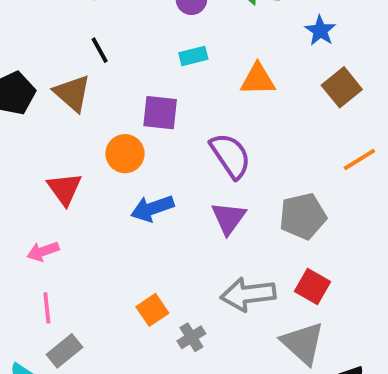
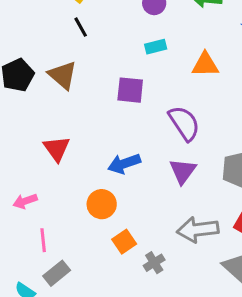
black line: (100, 50) -> (81, 27), moved
orange circle: (125, 154) -> (102, 204), moved
pink arrow: (43, 251) -> (25, 201), moved

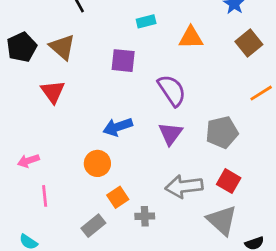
red triangle: (57, 149) -> (53, 92), moved
gray cross: (154, 263) -> (145, 216), turned 30
gray rectangle: (57, 273) -> (93, 226), moved

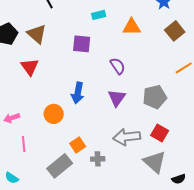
purple semicircle: (172, 90) -> (118, 66), size x0.7
blue arrow: (118, 127) -> (78, 93), turned -60
orange circle: (97, 163) -> (54, 114), moved
gray rectangle: (93, 226) -> (60, 166), size x1.4

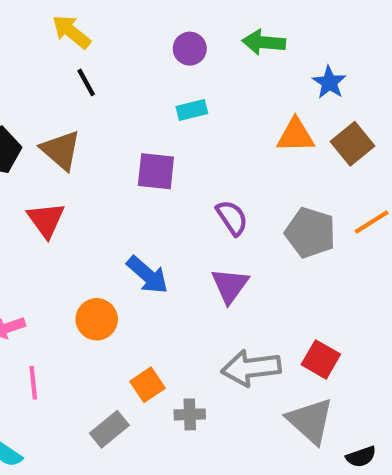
orange triangle: (132, 27) -> (295, 135), moved
blue arrow: (78, 93) -> (147, 275), turned -60
gray pentagon: (155, 97) -> (310, 233), moved, turned 30
gray rectangle: (60, 166) -> (109, 429), size x0.7

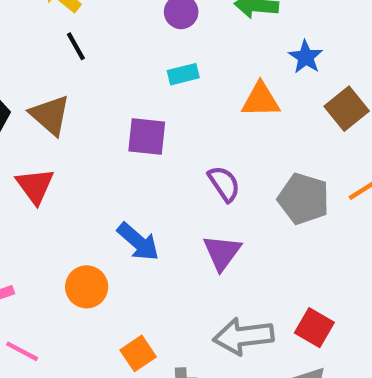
blue star: (329, 82) -> (306, 57), moved
orange triangle: (295, 135) -> (261, 100), moved
pink line: (33, 383) -> (22, 351), turned -56

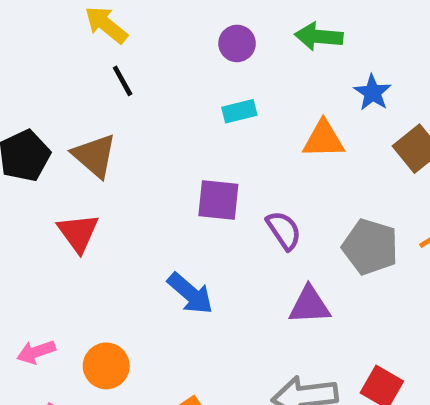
purple square: (147, 136) -> (218, 200), moved
purple triangle: (222, 252) -> (309, 305), moved, turned 51
orange circle: (87, 287) -> (106, 366), moved

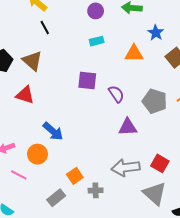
red triangle: (78, 233) -> (25, 95), turned -36
blue arrow: (190, 293) -> (53, 131), moved

